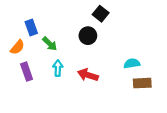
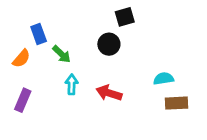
black square: (101, 14) -> (125, 17), turned 35
purple rectangle: (27, 72) -> (23, 100), moved, turned 42

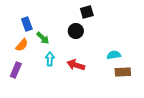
orange semicircle: (21, 59) -> (22, 45), moved

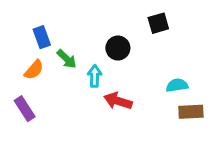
black square: (87, 12) -> (158, 23), moved
cyan arrow: (50, 59) -> (95, 76), moved
purple rectangle: (16, 70) -> (25, 109), turned -56

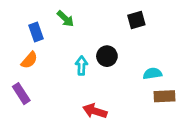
black circle: (118, 48) -> (107, 56), moved
green arrow: (67, 59) -> (65, 19), moved
red arrow: (118, 101) -> (95, 111), moved

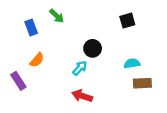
black square: (136, 20) -> (127, 21), moved
orange semicircle: (29, 60) -> (37, 60), moved
cyan arrow: (82, 66) -> (80, 68), moved, turned 42

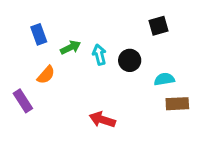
green arrow: (57, 16) -> (71, 47), moved, turned -70
black circle: (93, 48) -> (130, 60), moved
cyan arrow: (80, 68) -> (99, 55), moved, turned -56

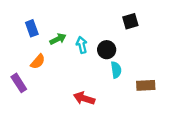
cyan semicircle: (164, 79) -> (116, 70), moved, turned 91

